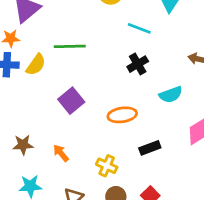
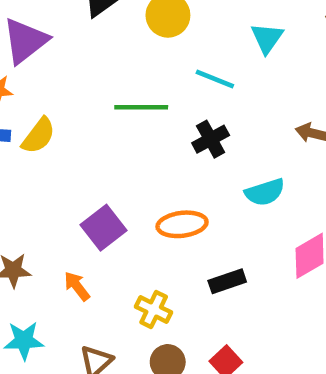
green line: (70, 46) -> (141, 107), moved
purple square: (71, 101) -> (104, 228), moved

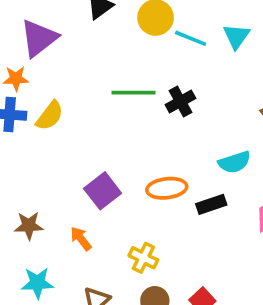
cyan line: (215, 79) -> (191, 38), moved
black cross: (211, 139) -> (180, 102), moved
black rectangle: (227, 281) -> (211, 204), moved

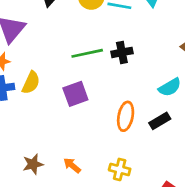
black cross: (180, 102) -> (122, 52), turned 30
orange ellipse: (167, 188) -> (126, 116), turned -60
purple square: (103, 191) -> (75, 94), moved, turned 30

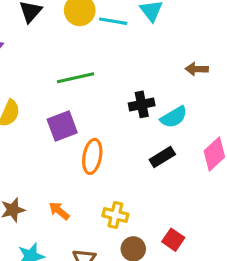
black cross: (122, 52) -> (142, 104), moved
orange ellipse: (126, 116) -> (92, 156), moved

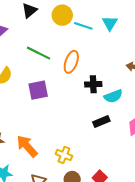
green line: (76, 78) -> (39, 53), moved, turned 30
orange ellipse: (92, 156) -> (71, 62), moved
orange arrow: (59, 211) -> (27, 146), size x1.6

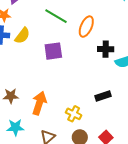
black rectangle: (101, 121) -> (103, 96), moved
orange arrow: (27, 146) -> (39, 103), turned 55

